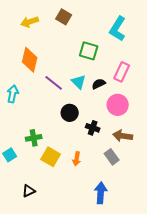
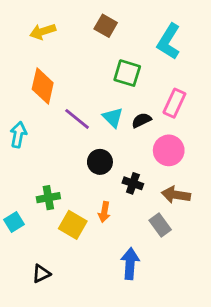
brown square: (64, 17) -> (106, 26), moved
orange arrow: (77, 159) -> (104, 212), moved
blue arrow: (101, 193) -> (130, 264), moved

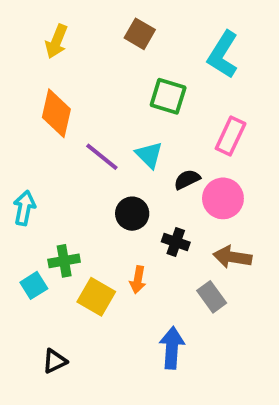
yellow arrow: (43, 32) -> (56, 41), turned -50
black semicircle: (141, 120) -> (187, 179), moved
cyan arrow: (18, 135) -> (24, 208), moved
cyan square: (14, 222) -> (34, 285), moved

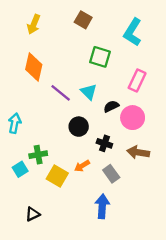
orange arrow: (138, 280) -> (82, 166), turned 48
gray rectangle: (212, 297) -> (111, 174), moved

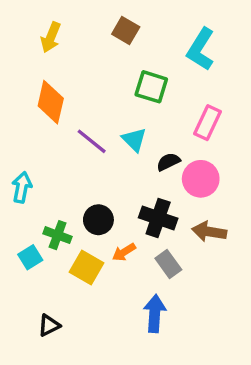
black circle: (79, 127) -> (98, 220), moved
black cross: (104, 143) -> (158, 218), size x1.5
green cross: (38, 155) -> (58, 235), turned 30

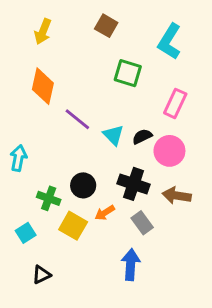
cyan triangle: (134, 140) -> (113, 135), moved
cyan square: (30, 257) -> (26, 233), moved

